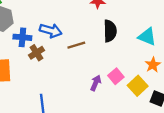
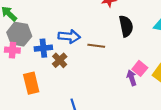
brown line: (76, 45) -> (96, 46), turned 35
purple arrow: (96, 83) -> (132, 78), moved, turned -32

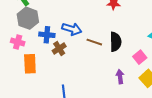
black semicircle: (126, 26) -> (116, 42), moved
pink cross: (12, 50) -> (18, 42), moved
pink square: (140, 68) -> (140, 57), moved

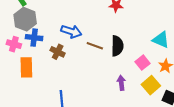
blue cross: (47, 35) -> (34, 38), moved
brown cross: (59, 48) -> (58, 52), turned -32

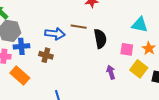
brown line: (95, 46) -> (79, 27), moved
pink square: (143, 63) -> (127, 49), turned -32
orange rectangle: (26, 67) -> (20, 76), turned -36

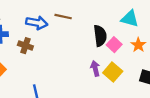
black semicircle: (100, 39) -> (100, 36), moved
pink square: (127, 49) -> (114, 45), turned 32
yellow square: (139, 69) -> (113, 72), moved

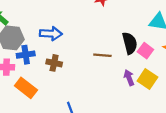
brown line: (63, 17) -> (102, 55), moved
blue arrow: (37, 23) -> (51, 34), moved

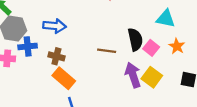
purple arrow: (129, 78) -> (133, 75), size x1.5
orange rectangle: (26, 88) -> (64, 78), moved

